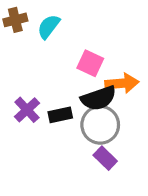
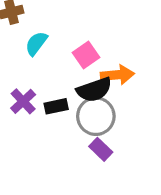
cyan semicircle: (49, 27) -> (36, 43), moved
pink square: (90, 63) -> (86, 55), turned 30

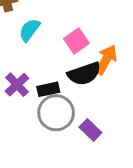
orange arrow: (117, 75) -> (106, 60), turned -56
gray circle: (96, 116) -> (56, 113), moved

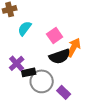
black rectangle: (48, 89) -> (29, 72), moved

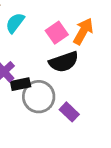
orange arrow: (74, 47) -> (83, 31), moved

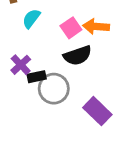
orange arrow: (83, 31) -> (96, 26), turned -115
purple rectangle: (69, 112) -> (97, 111), moved, size x1.5

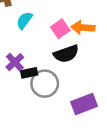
purple rectangle: (97, 111) -> (84, 104), turned -65

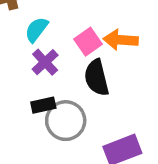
black semicircle: (66, 54) -> (97, 78), turned 95
purple cross: (15, 62) -> (45, 62), moved

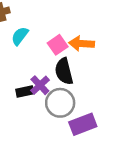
purple cross: (45, 62) -> (40, 85), moved
gray circle: (66, 121) -> (60, 103), moved

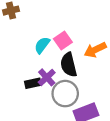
cyan semicircle: (20, 36) -> (42, 45), moved
orange arrow: (82, 44) -> (95, 50), moved, turned -30

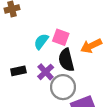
pink square: (63, 41) -> (61, 37), turned -35
black rectangle: (33, 83) -> (18, 71), moved

